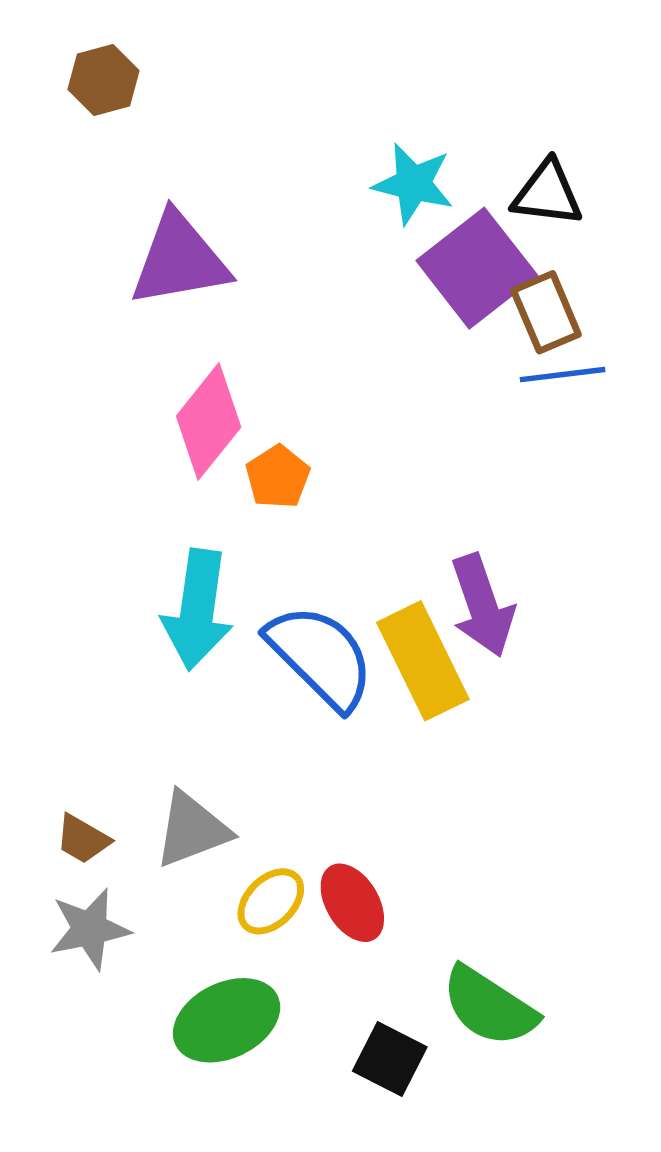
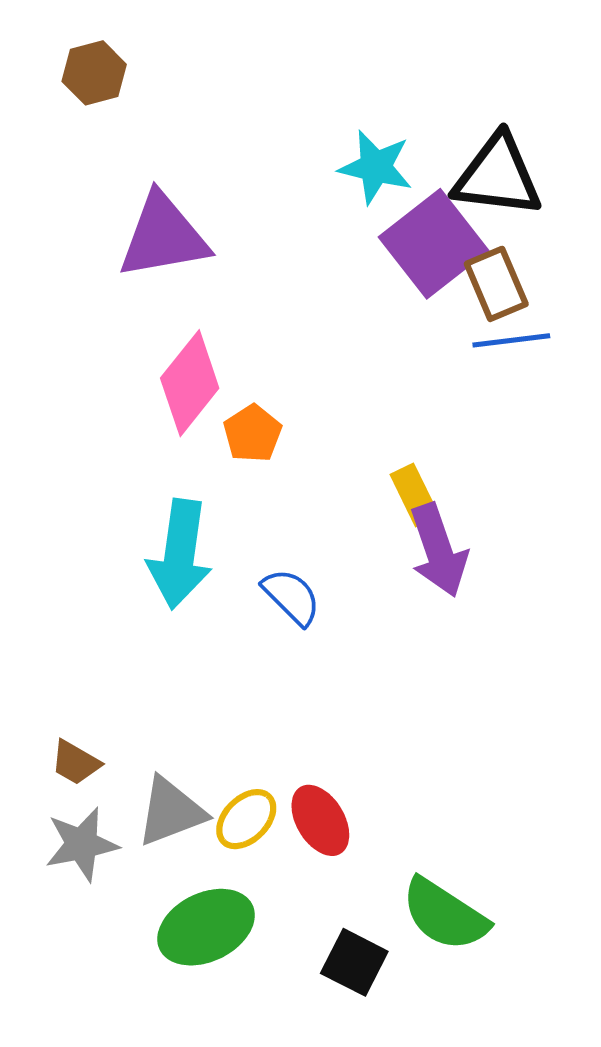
black triangle: (547, 193) -> (498, 176), size x1.4
blue semicircle: (321, 657) -> (291, 597), size x0.6
yellow rectangle: (423, 661) -> (415, 495), moved, size x0.6
gray triangle: (192, 829) -> (171, 812), moved

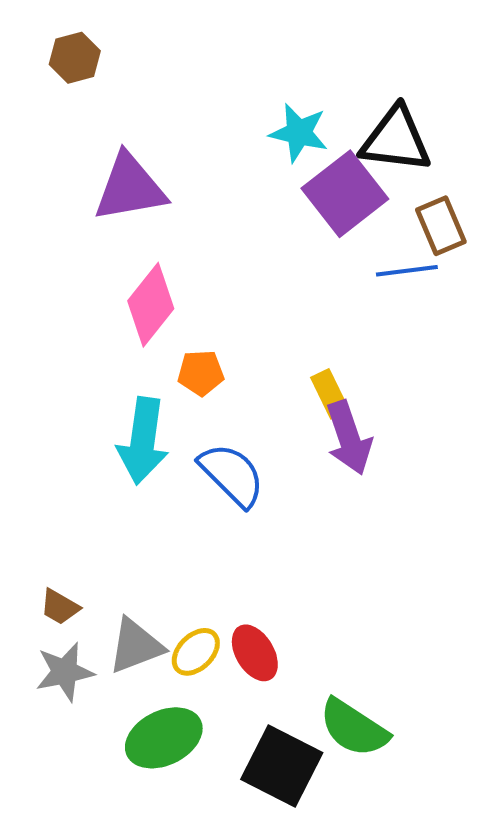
brown rectangle: (496, 284) -> (441, 226), moved
orange pentagon: (253, 433) -> (201, 373), moved, turned 30
blue semicircle: (291, 597) -> (232, 475), size x1.4
black square: (354, 962) -> (282, 766), size x1.5

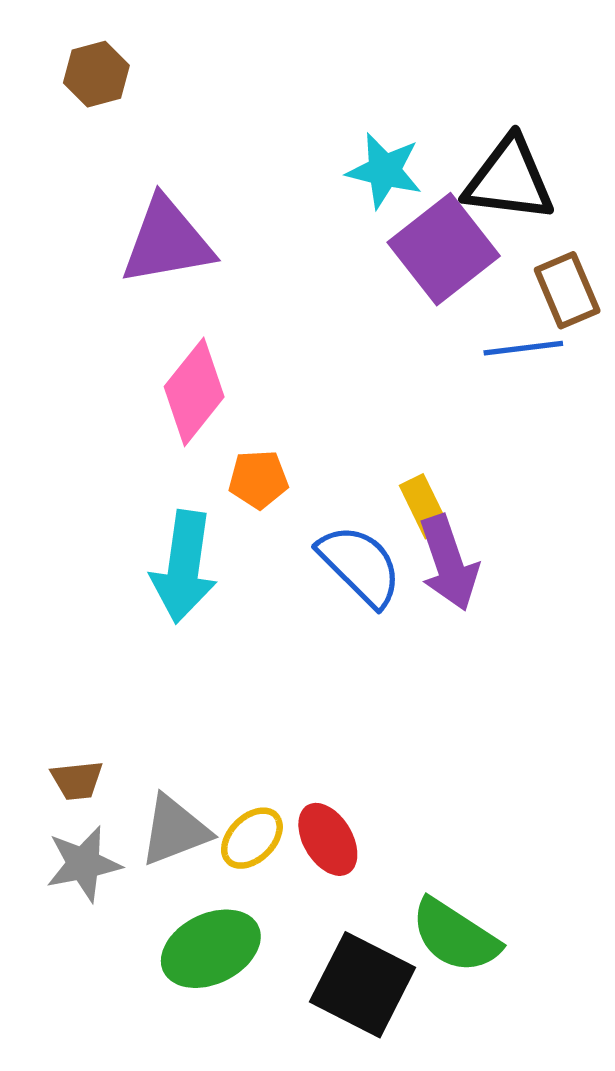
blue semicircle: (232, 475) -> (360, 565), moved
brown trapezoid: (60, 607) -> (77, 780), turned -36

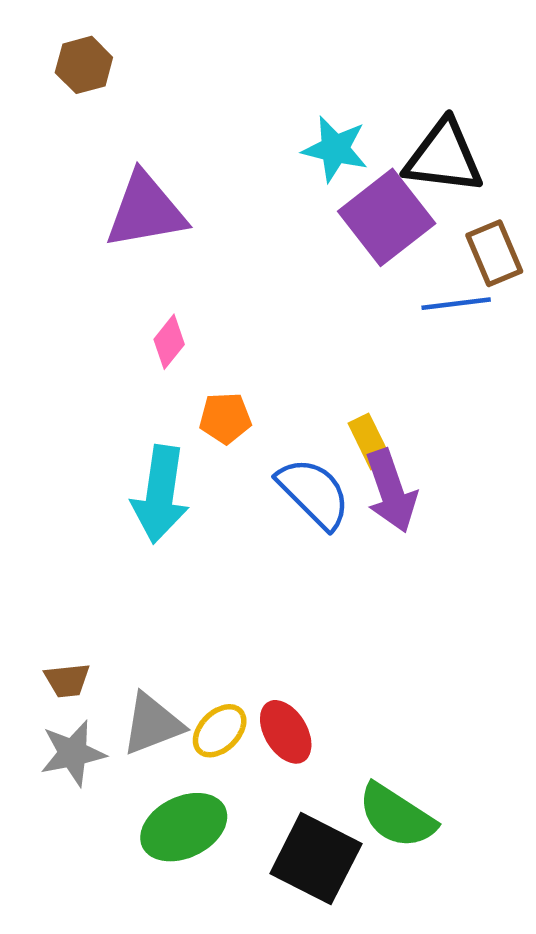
pink diamond: (194, 392) -> (169, 342), size x0.6

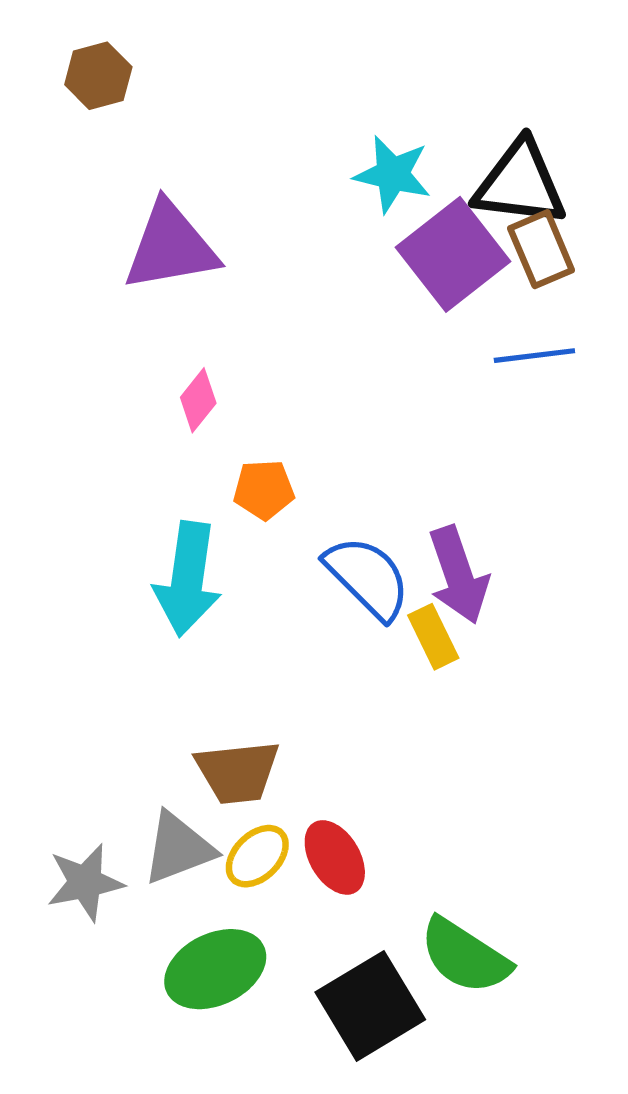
brown rectangle: (494, 253) -> (541, 249), moved
yellow rectangle: (370, 442) -> (433, 637), moved
brown trapezoid: (67, 680) -> (238, 772), moved, size x1.6
black square: (316, 859) -> (370, 1006), turned 32

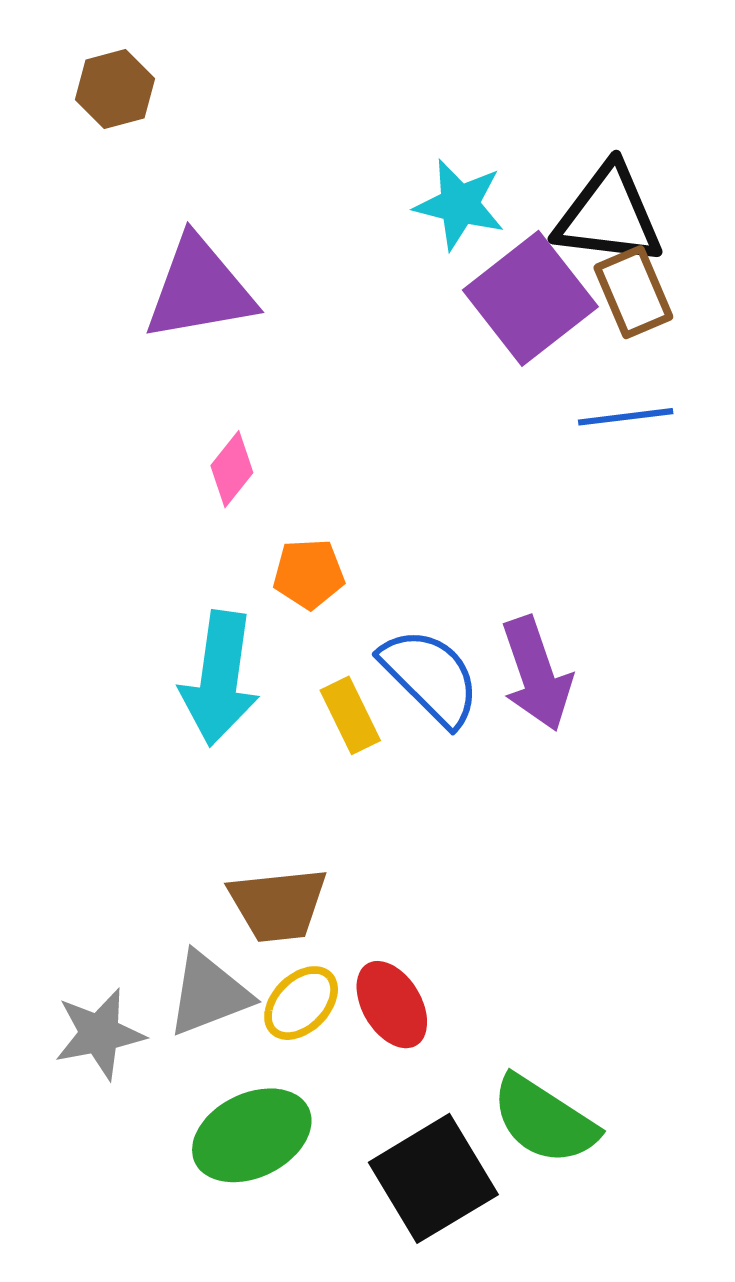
yellow rectangle: (433, 637) -> (350, 715), moved

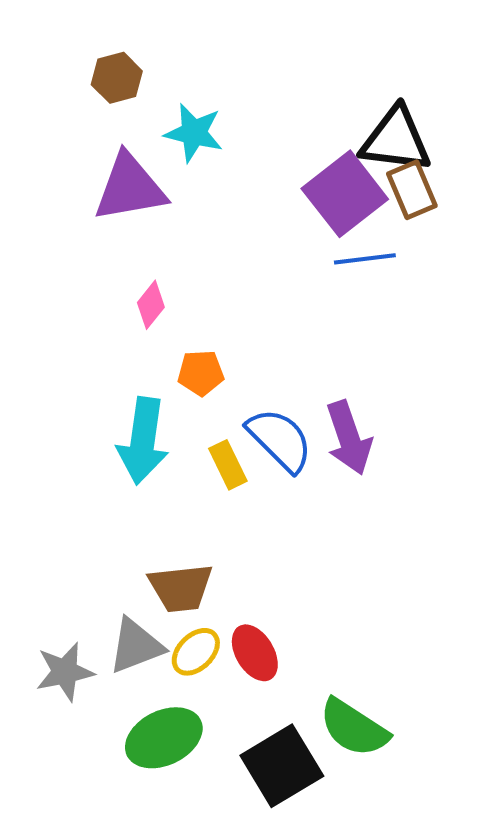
brown hexagon: (115, 89) -> (117, 78), moved
cyan star: (460, 204) -> (194, 133), moved
blue line: (626, 417) -> (365, 259), moved

